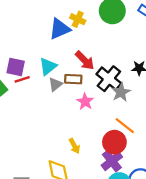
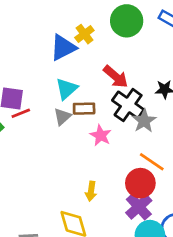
yellow cross: (78, 19) -> (84, 34), turned 32
red arrow: (85, 60) -> (116, 77), moved
cyan triangle: (48, 66) -> (67, 89), moved
yellow arrow: (74, 146) -> (91, 191), turned 40

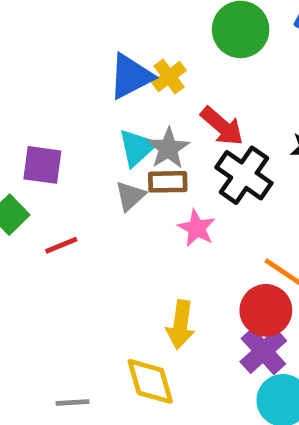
yellow cross: (84, 34) -> (169, 77), moved
red line: (21, 113) -> (61, 245), moved
gray star: (144, 121) -> (168, 148), moved
yellow arrow: (91, 191) -> (181, 325), size x1.4

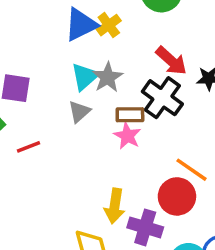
red arrow: (222, 126) -> (171, 61), moved
brown rectangle: (168, 182) -> (130, 115), moved
purple cross: (263, 351) -> (145, 227), moved, turned -32

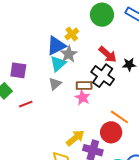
blue triangle: (81, 24) -> (56, 46), moved
gray star: (107, 77) -> (69, 54), moved
yellow arrow: (115, 206) -> (75, 138), turned -138

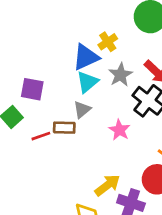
gray star: (69, 54) -> (120, 75), moved
brown rectangle: (84, 85) -> (64, 128), moved

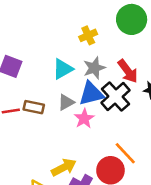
blue triangle: (86, 57) -> (91, 94), moved
gray triangle: (82, 110) -> (66, 102), moved

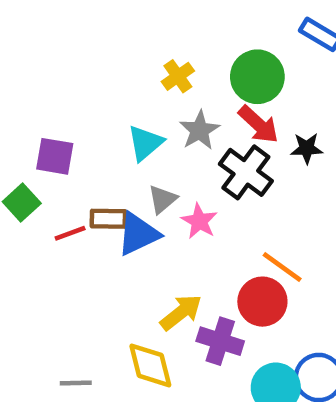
green circle: (132, 19) -> (257, 77), moved
blue triangle: (91, 94) -> (138, 234), moved

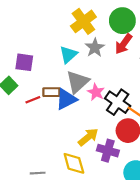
yellow cross: (178, 76) -> (83, 21), size x1.6
red arrow: (258, 124) -> (124, 44), turned 85
black cross: (246, 172) -> (118, 102), moved
gray triangle: (162, 199) -> (78, 82), size x1.6

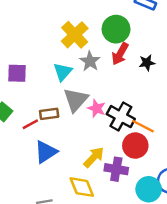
purple square: (24, 62) -> (17, 73), moved
blue triangle: (66, 99) -> (46, 152), moved

